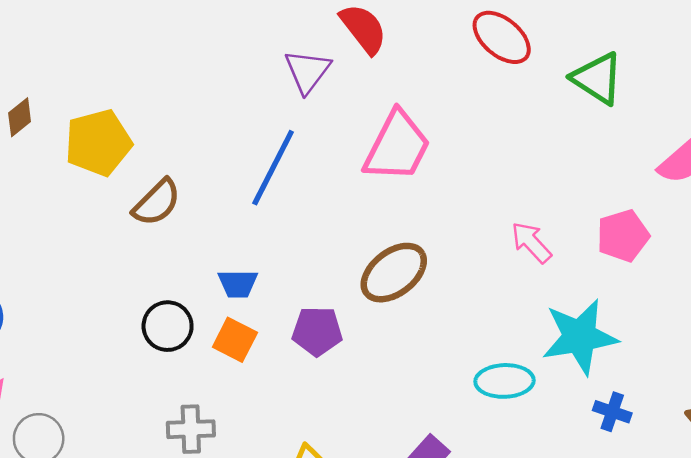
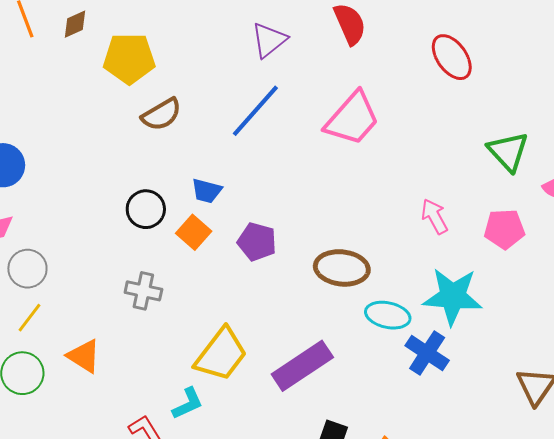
purple triangle: (307, 71) -> (269, 40), moved
green triangle: (597, 78) -> (508, 152), moved
brown ellipse: (394, 273) -> (342, 268), moved, turned 30
blue cross: (612, 412) -> (427, 353), moved, size x1.5

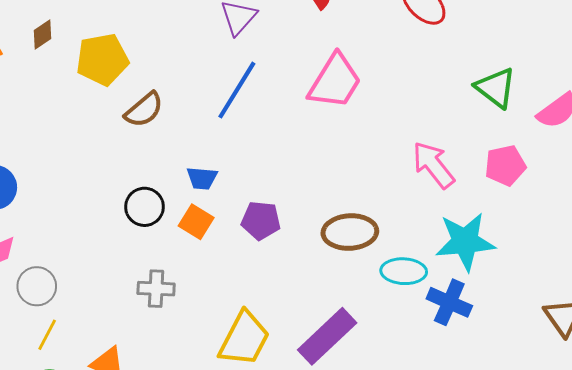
pink arrow: (434, 216) -> (433, 165), size x1.4

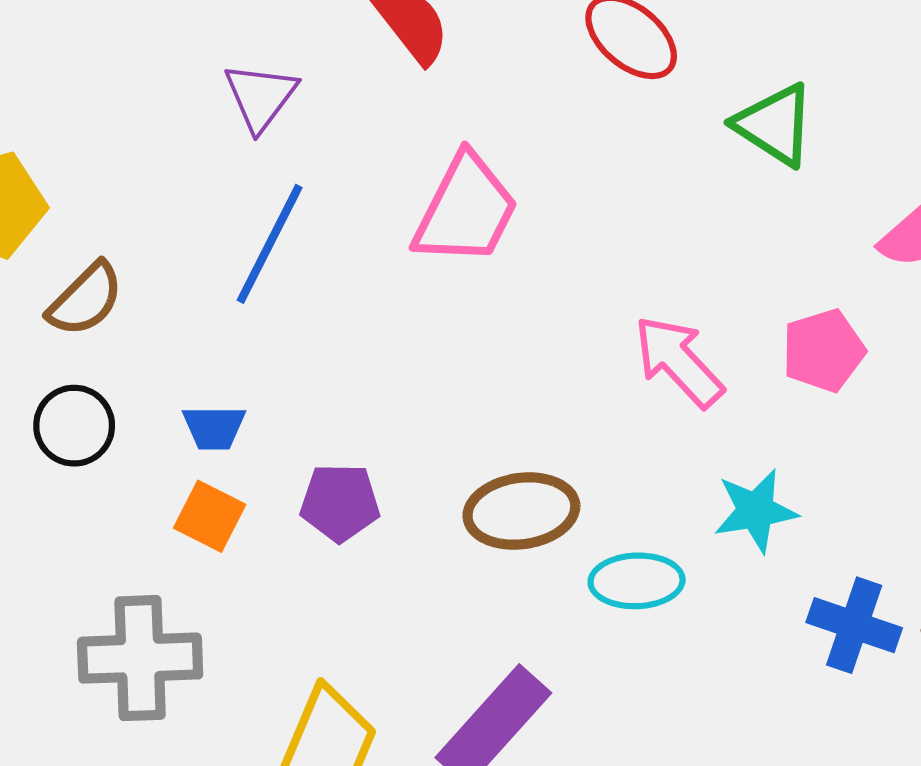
green triangle: (496, 88) -> (775, 125), moved
black circle: (145, 207) -> (74, 426), moved
cyan star: (465, 242) -> (756, 511), size x0.7
gray cross: (156, 289) -> (140, 658), size x1.6
blue cross: (449, 302) -> (854, 625), moved

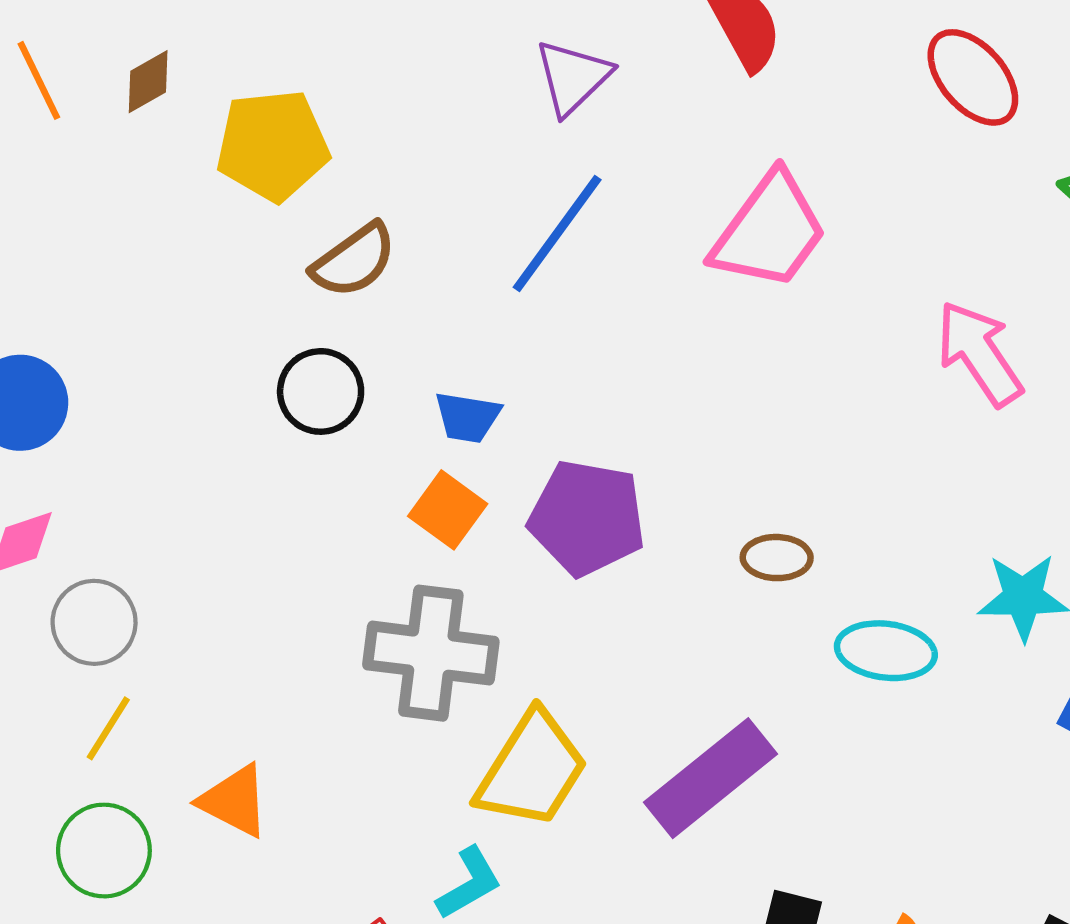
pink arrow: (679, 361) -> (979, 353), moved
purple pentagon: (340, 503) -> (587, 518), size x1.4
brown ellipse: (521, 511) -> (777, 558), size x0.6
gray cross: (140, 658) -> (431, 653), moved

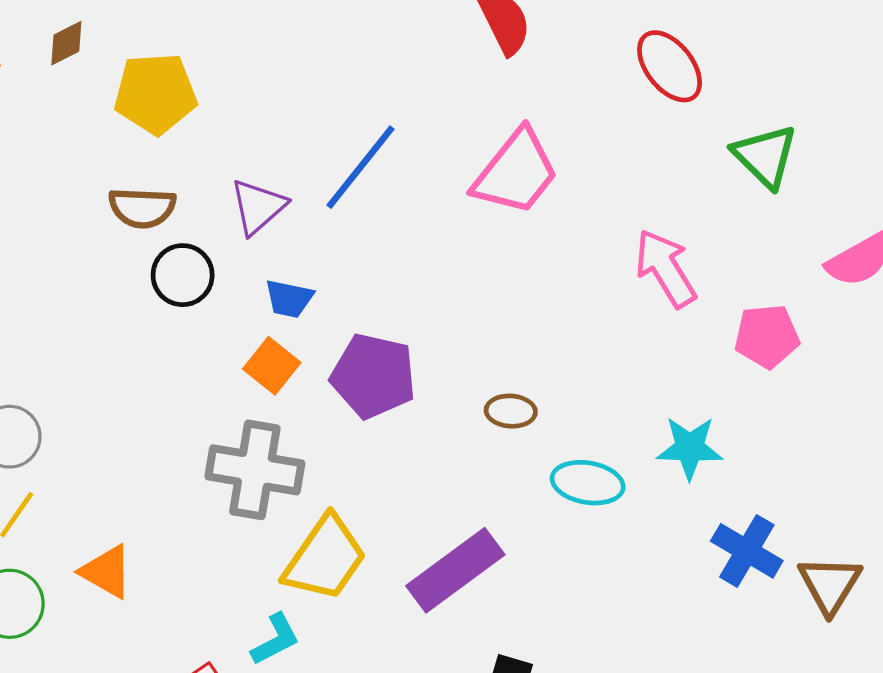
purple triangle: (573, 77) -> (258, 207), moved
brown semicircle: (354, 260) -> (142, 208), moved, turned 36

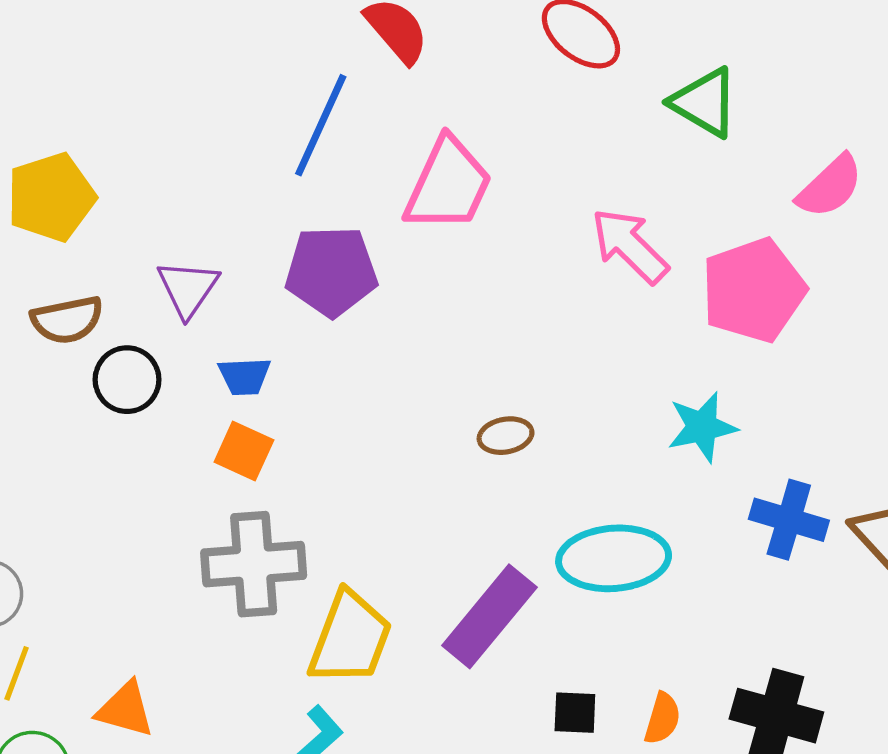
blue line: (361, 167) -> (321, 125), moved
pink pentagon: (767, 336) -> (753, 290), size x1.5
purple pentagon: (373, 376) -> (331, 271), moved
cyan ellipse: (588, 483) -> (614, 558), moved, size x1.4

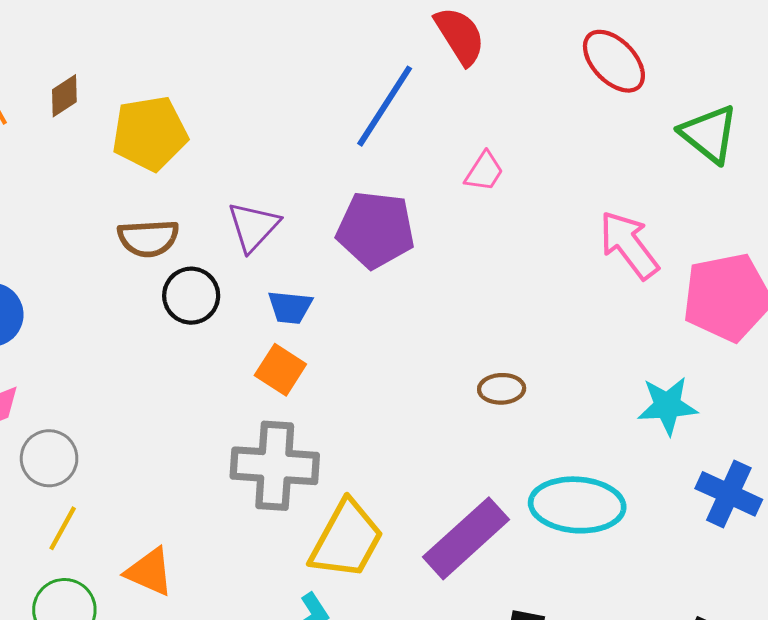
pink trapezoid: (448, 185) -> (484, 172), size x0.5

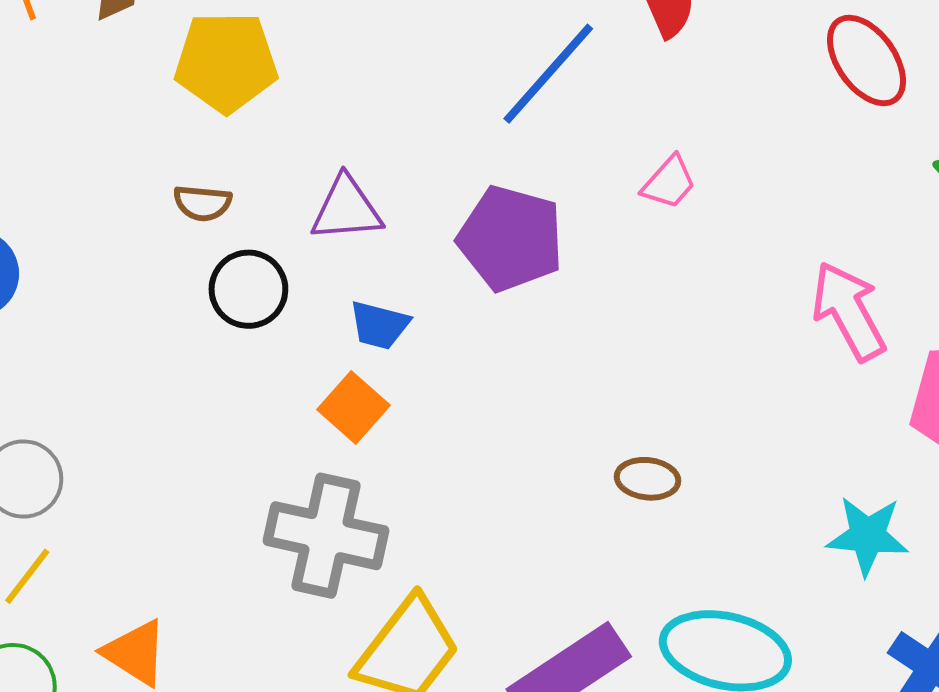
purple triangle: (253, 227) -> (346, 209), turned 34
brown semicircle: (148, 238) -> (202, 203), size x0.7

